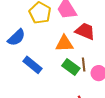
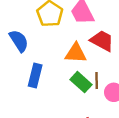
blue semicircle: (16, 37) -> (19, 41), turned -84
blue rectangle: (32, 65) -> (35, 76), turned 60

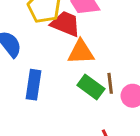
red trapezoid: (102, 41) -> (66, 24), moved

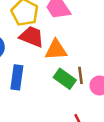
red trapezoid: (66, 24) -> (32, 37), moved

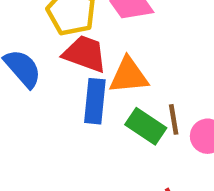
blue rectangle: (17, 77) -> (95, 101), moved

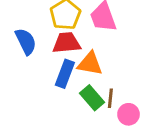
red trapezoid: (85, 54) -> (67, 43), turned -40

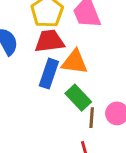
brown line: (110, 98) -> (92, 118), moved

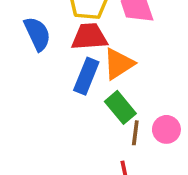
orange triangle: (75, 62) -> (119, 64), turned -44

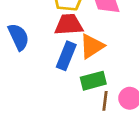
blue semicircle: (37, 34) -> (19, 37), moved
green rectangle: (120, 107) -> (93, 81), turned -65

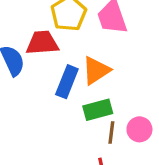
red trapezoid: (69, 25) -> (42, 43), moved

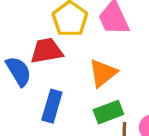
blue rectangle: (67, 82) -> (52, 106), moved

